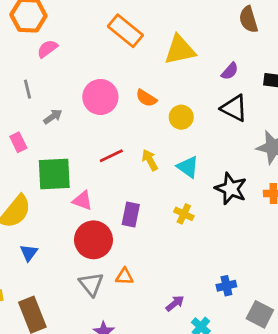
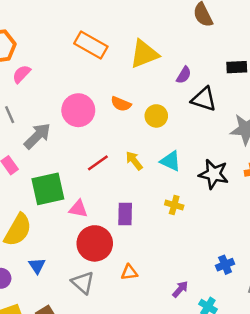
purple semicircle: (230, 71) -> (184, 75), moved
gray arrow: (53, 117) -> (37, 136), size x1.6
gray triangle: (91, 284) -> (83, 283), moved

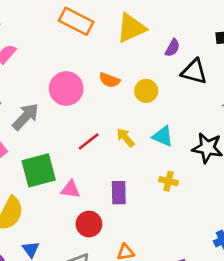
red circle: (95, 243) -> (89, 224), size x0.7

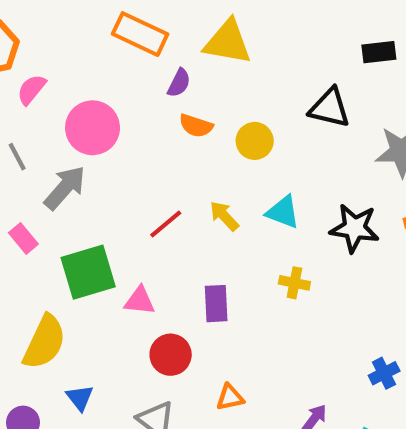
yellow triangle: (131, 28) -> (228, 42), turned 36
purple semicircle: (172, 48) -> (179, 83), moved
pink circle: (66, 88) -> (93, 128), moved

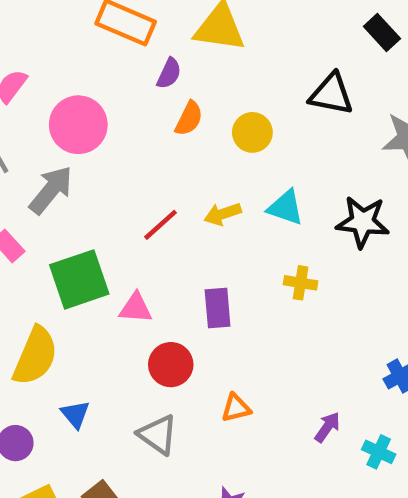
black rectangle: (379, 52) -> (382, 32), turned 56
orange semicircle: (196, 126) -> (189, 118), turned -80
yellow arrow: (224, 216) -> (223, 214), turned -64

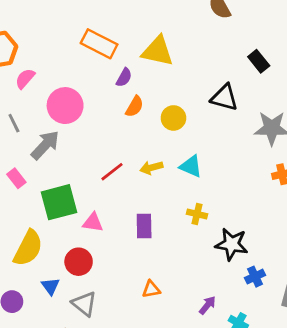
black star: (363, 222) -> (232, 244), moved
red circle: (171, 365) -> (79, 262), moved
gray triangle: (158, 435) -> (84, 304), moved

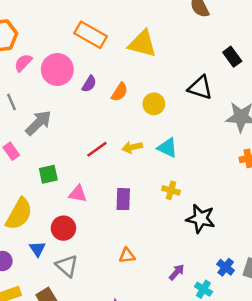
purple semicircle: (124, 77) -> (89, 84), moved
pink circle: (65, 106) -> (57, 69), moved
green square: (59, 202) -> (48, 174), size x0.6
blue cross: (255, 277) -> (226, 267), moved, turned -30

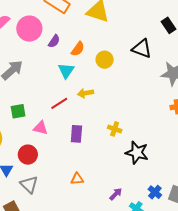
cyan triangle: (167, 148) -> (66, 71), moved, turned 36
red line: (97, 149) -> (59, 103), moved

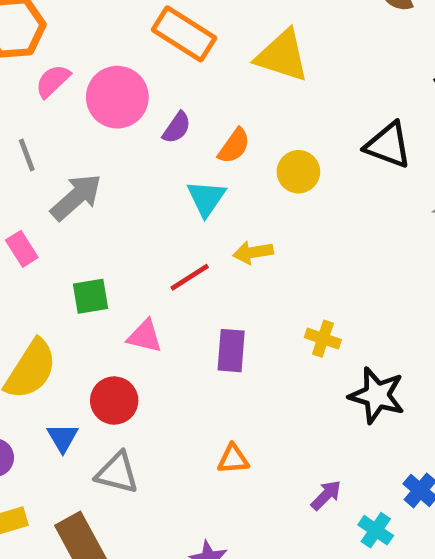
gray triangle: (29, 185) -> (117, 473), turned -30

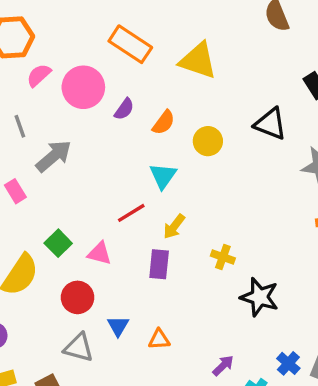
cyan triangle: (206, 198) -> (163, 176), moved
yellow arrow: (253, 252) -> (174, 226), moved, turned -44
green square: (90, 296) -> (58, 243), moved, turned -36
blue triangle: (63, 438) -> (118, 326), moved

